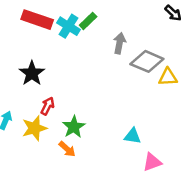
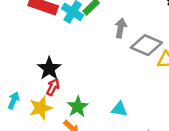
black star: (32, 73) -> (49, 69), moved
cyan triangle: (133, 136) -> (119, 109), moved

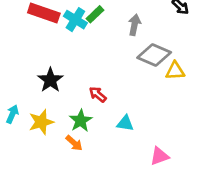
gray arrow: (121, 28) -> (134, 25), moved
red arrow: (53, 87) -> (98, 94), moved, turned -77

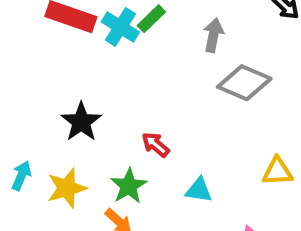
yellow triangle: (175, 71) -> (277, 172), moved

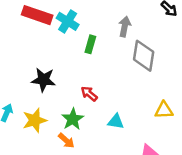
green rectangle: (151, 19) -> (90, 44), moved, turned -30
gray diamond: (244, 83) -> (144, 56), turned 76
black star: (81, 122) -> (43, 80), turned -30

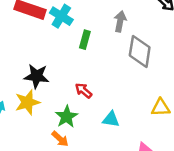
yellow star: (35, 120) -> (27, 102), moved

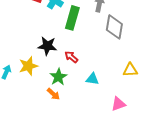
green rectangle: (85, 40) -> (72, 18), size x1.6
black star: (37, 76) -> (47, 46), moved

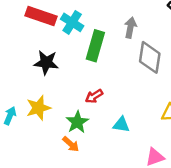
black star: (47, 46) -> (46, 63), moved
red arrow: (71, 57) -> (94, 96), turned -72

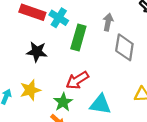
red arrow: (94, 96) -> (77, 80), size x1.5
cyan triangle: (121, 125) -> (100, 104), size x1.5

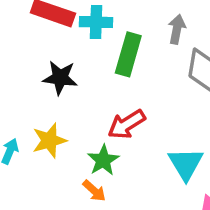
cyan cross: (59, 18) -> (96, 22), turned -30
cyan triangle: (100, 104) -> (186, 164), moved, turned 50

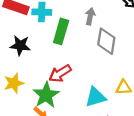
green star: (103, 160) -> (46, 95), size x1.4
cyan triangle: (186, 164) -> (96, 97), turned 45

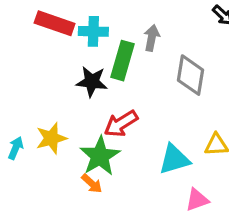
gray arrow: (90, 16) -> (152, 38), moved
black star: (20, 45) -> (92, 82), moved

